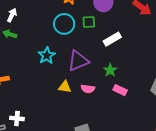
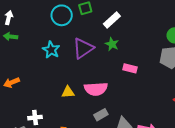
green star: (110, 70) -> (112, 44), moved
yellow triangle: (65, 87) -> (68, 92), moved
pink semicircle: (88, 89) -> (96, 89), moved, size x1.6

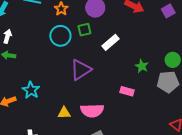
green star: (112, 44) -> (142, 66), moved
cyan star: (51, 50) -> (31, 90), moved

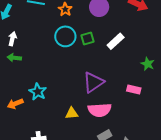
green square: (84, 30) -> (87, 38), moved
purple triangle: (81, 70) -> (93, 82), moved

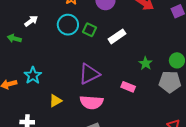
green square: (87, 38) -> (90, 30), turned 32
white arrow: (12, 39) -> (31, 21), moved, turned 32
yellow triangle: (72, 113) -> (55, 101), moved, turned -32

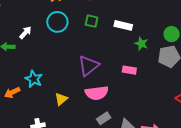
white arrow: (31, 21) -> (25, 33), moved
green square: (90, 30) -> (92, 21), moved
white rectangle: (117, 36) -> (123, 25), moved, turned 60

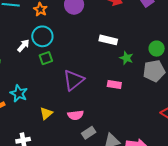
green square: (92, 21) -> (46, 58), moved, turned -32
white arrow: (25, 33) -> (23, 46), moved
pink semicircle: (97, 93) -> (76, 115), moved, size x0.7

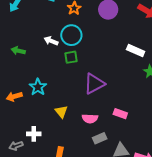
white arrow: (23, 46) -> (51, 41), turned -120
pink rectangle: (114, 85) -> (120, 114), moved
yellow triangle: (46, 113) -> (61, 112), turned -40

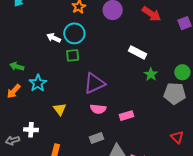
green arrow: (18, 51) -> (17, 66), moved
orange arrow: (14, 96) -> (14, 91), turned -35
pink rectangle: (120, 114) -> (127, 116), moved, turned -40
pink semicircle: (90, 119) -> (98, 109), moved

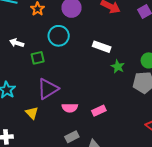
cyan circle: (74, 33) -> (59, 36), moved
purple triangle: (94, 83) -> (48, 89), moved

